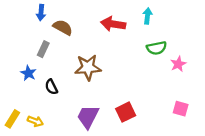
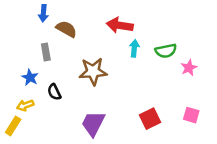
cyan arrow: (147, 16) -> (134, 48), moved
gray rectangle: (43, 49) -> (46, 52), turned -35
red square: (126, 112) -> (150, 119), moved
yellow arrow: (35, 121) -> (25, 105), moved, turned 140

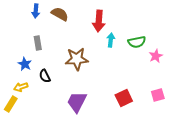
red arrow: (120, 25) -> (99, 21), turned -95
brown semicircle: (66, 29) -> (60, 14), moved
pink square: (191, 115) -> (158, 95), turned -32

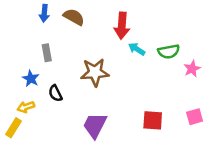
cyan arrow: (111, 40) -> (137, 49), turned -64
red square: (124, 98) -> (153, 120), turned 30

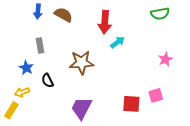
cyan arrow: (137, 49) -> (118, 42), turned 112
green semicircle: (169, 51) -> (160, 14), moved
pink square: (195, 117) -> (156, 95), moved

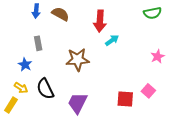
black semicircle: (47, 81) -> (45, 89), moved, size x1.5
yellow arrow: (22, 92) -> (21, 88), turned -128
pink square: (156, 95) -> (148, 91), turned -32

